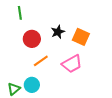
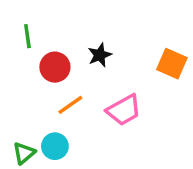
green line: (20, 13) -> (27, 36), moved
orange square: (81, 37) -> (172, 64), moved

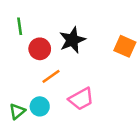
black star: (100, 55) -> (72, 40), size x1.5
pink trapezoid: (124, 110) -> (81, 99), moved

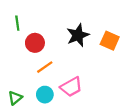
black star: (72, 40) -> (78, 35), moved
cyan circle: (40, 106) -> (45, 95), moved

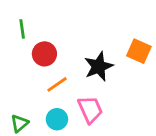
black star: (78, 35) -> (99, 66), moved
pink trapezoid: (71, 87) -> (90, 109), turned -85

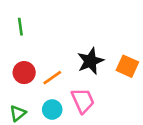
orange square: (139, 51) -> (127, 66), moved
red circle: (44, 54) -> (24, 73), moved

